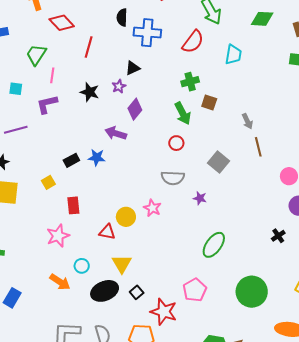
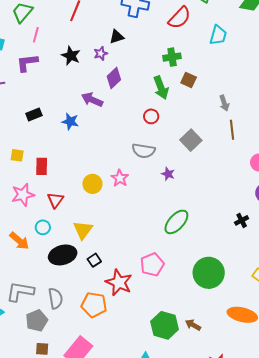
black rectangle: (71, 160) -> (34, 114), moved
yellow square: (48, 182) -> (17, 155), moved, turned 32
red triangle: (107, 232) -> (55, 200), moved, turned 48

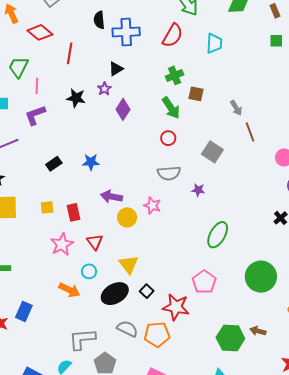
purple arrow: (92, 100) -> (111, 197), moved
gray semicircle: (55, 298) -> (127, 329), moved, turned -40

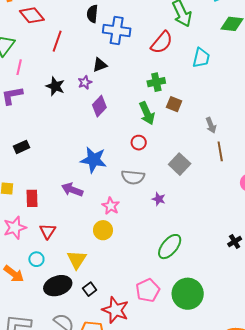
blue star: (91, 162) -> (94, 160), moved, size x1.5
yellow circle: (127, 217) -> (103, 230), moved
green circle: (261, 277) -> (188, 294), moved

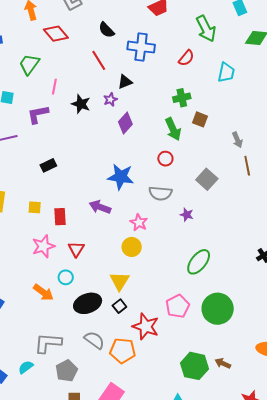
black semicircle: (92, 14) -> (106, 30), moved, turned -48
red line: (57, 41) -> (99, 60), moved, turned -50
red semicircle: (162, 42) -> (186, 58), size x0.7
pink line: (19, 67) -> (54, 87), moved
yellow triangle: (77, 260) -> (120, 281), moved

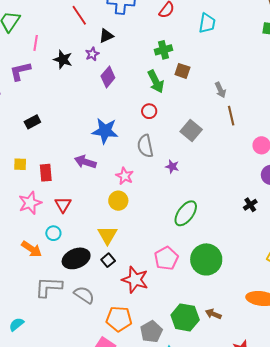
gray semicircle: (160, 193) -> (145, 146), turned 75
gray L-shape: (48, 343) -> (49, 287), moved
orange pentagon: (123, 351) -> (119, 319), moved
gray pentagon: (67, 371) -> (151, 332), moved

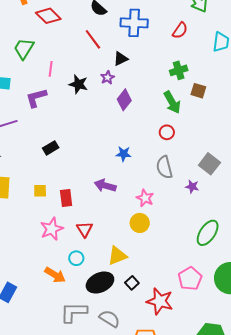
gray square: (191, 130) -> (209, 164), moved
blue star: (105, 131) -> (124, 154), size x0.6
yellow triangle: (107, 235) -> (117, 256), moved, turned 40

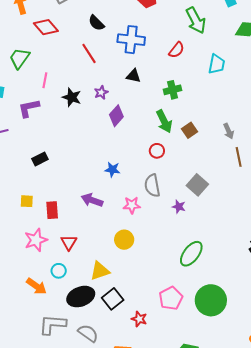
black triangle: (121, 59) -> (133, 76), moved, turned 35
brown square: (198, 91) -> (190, 130), moved, turned 35
pink star: (145, 198) -> (132, 205), moved, turned -30
black square: (132, 283) -> (113, 299), size x1.5
red star: (160, 301) -> (139, 319), size x0.6

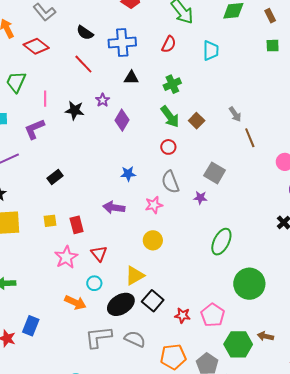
pink pentagon: (171, 298) -> (213, 315), moved

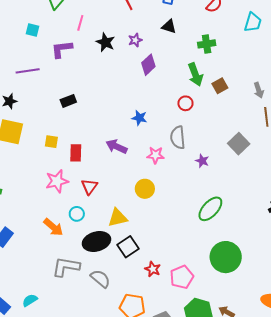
gray square: (215, 173) -> (239, 144), moved

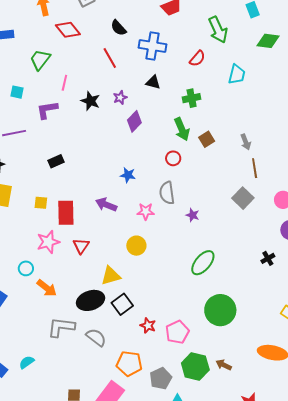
gray square: (239, 144) -> (243, 198), moved
red rectangle: (76, 153) -> (66, 213), size x1.4
cyan circle: (77, 214) -> (26, 268), moved

